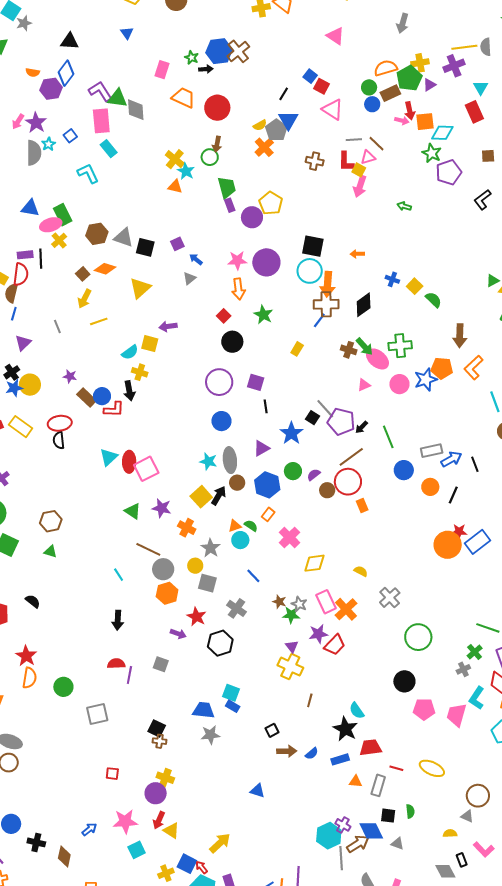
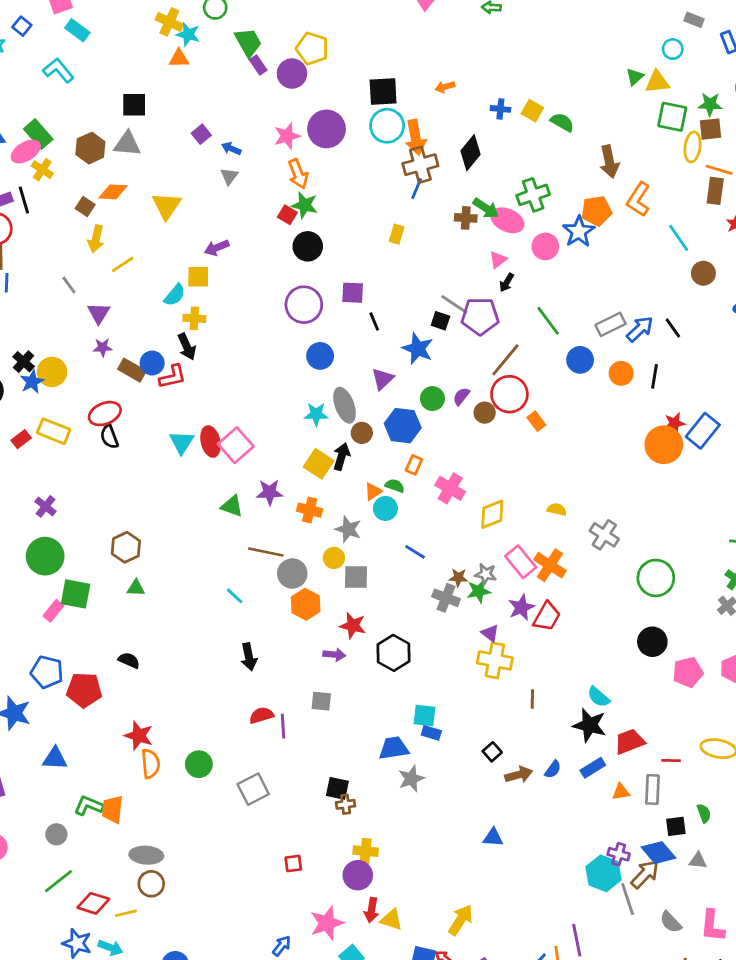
black square: (145, 247) -> (134, 105), moved
green star: (263, 315) -> (305, 205), moved
purple triangle: (23, 343) -> (99, 313), moved
black arrow: (362, 427) -> (507, 283), moved
gray cross: (237, 608) -> (446, 598), moved

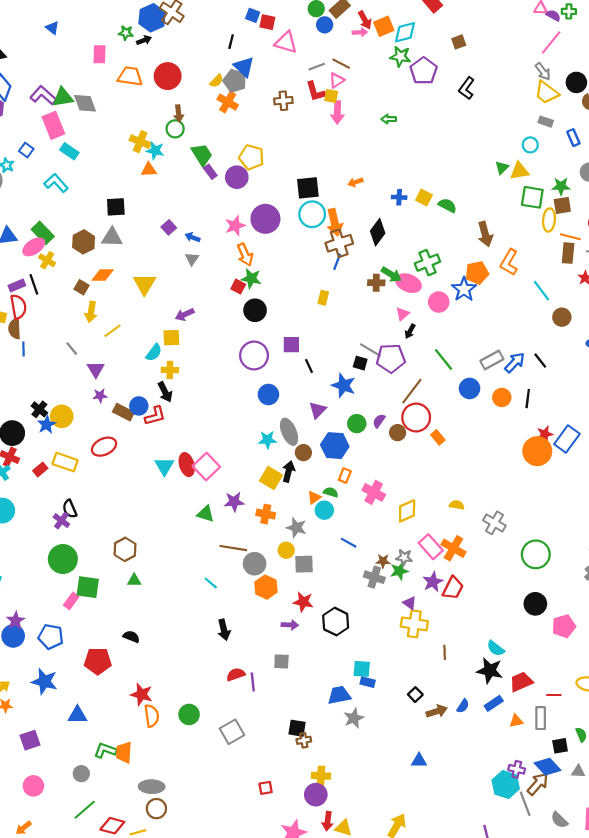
black semicircle: (109, 437) -> (70, 509), moved
blue pentagon: (47, 672) -> (51, 637), moved

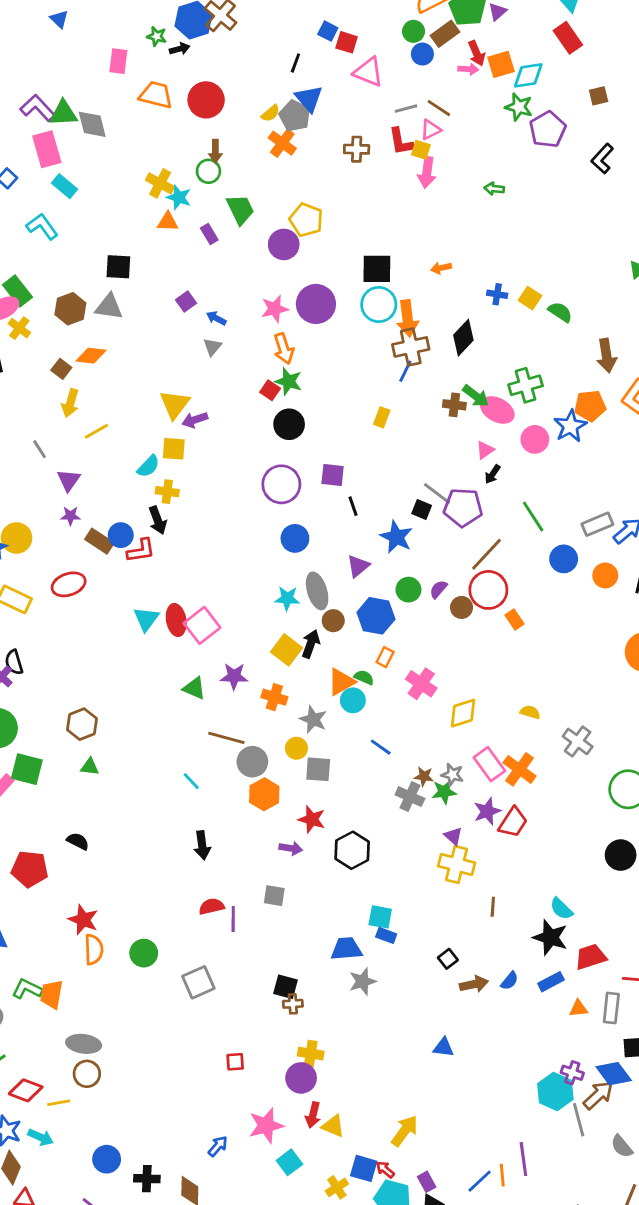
purple rectangle: (210, 172) -> (209, 234), moved
yellow triangle: (144, 284) -> (175, 404), moved
orange triangle: (314, 497) -> (341, 682), size x1.5

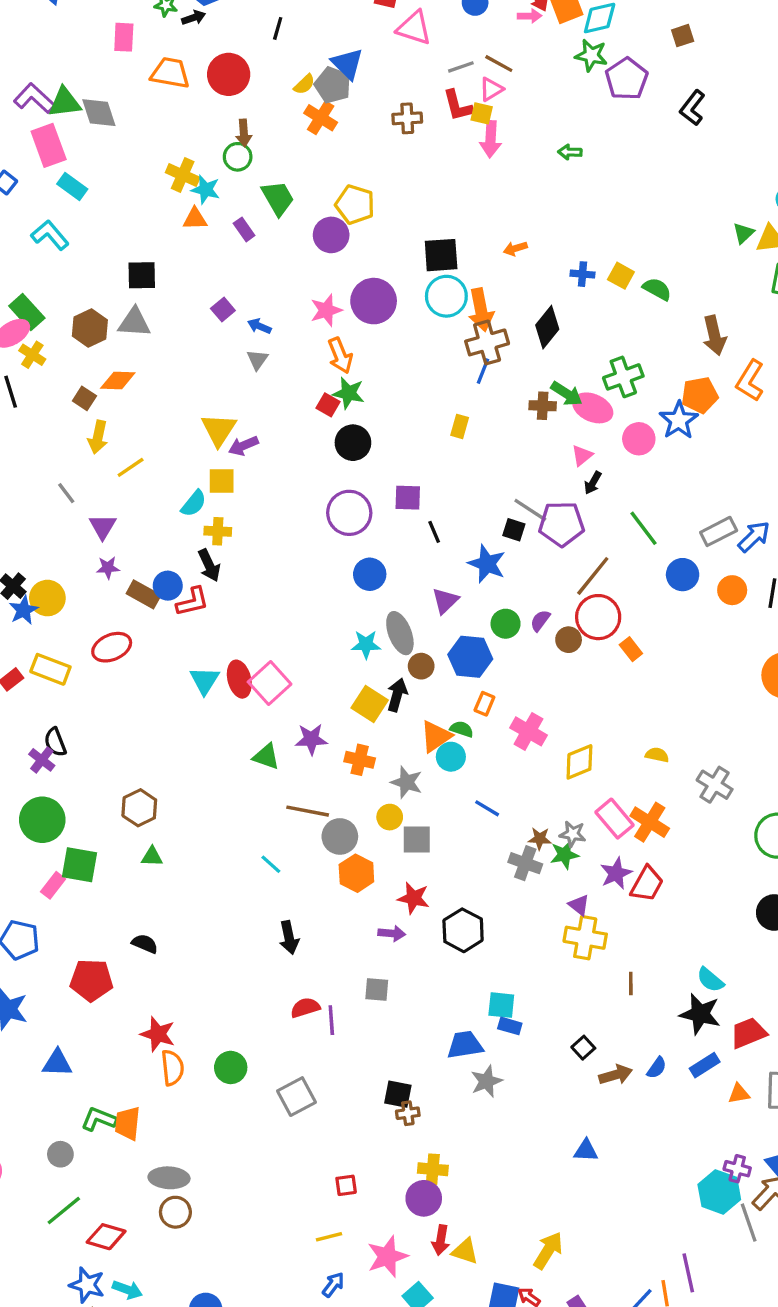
black line: (295, 63) -> (278, 28), moved
yellow line: (59, 1103) -> (329, 1237), moved

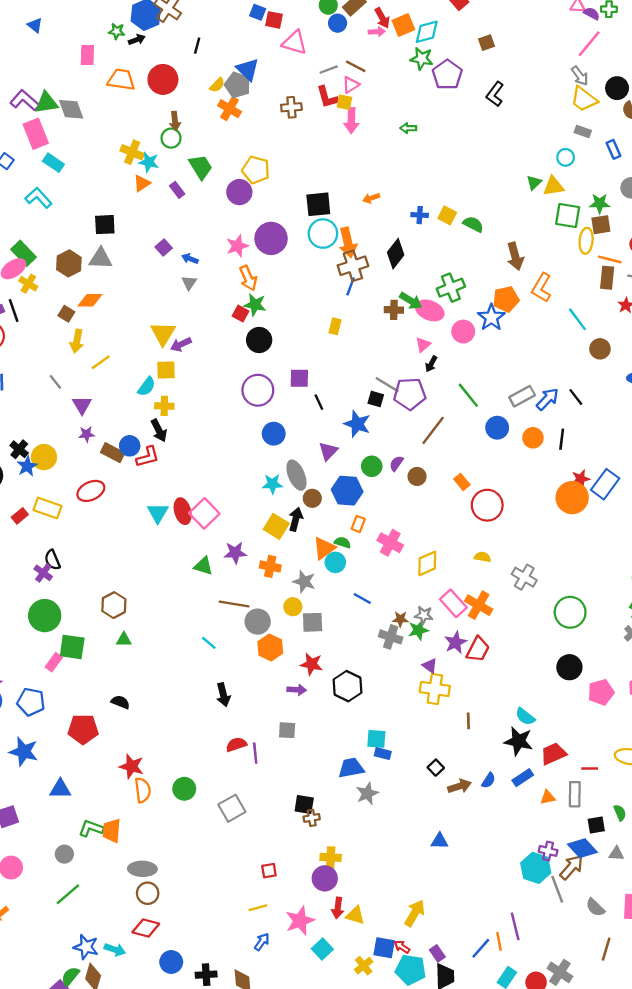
orange triangle: (195, 219) -> (142, 183), turned -30
red circle: (598, 617) -> (487, 505), moved
red diamond: (106, 1237) -> (146, 928), moved

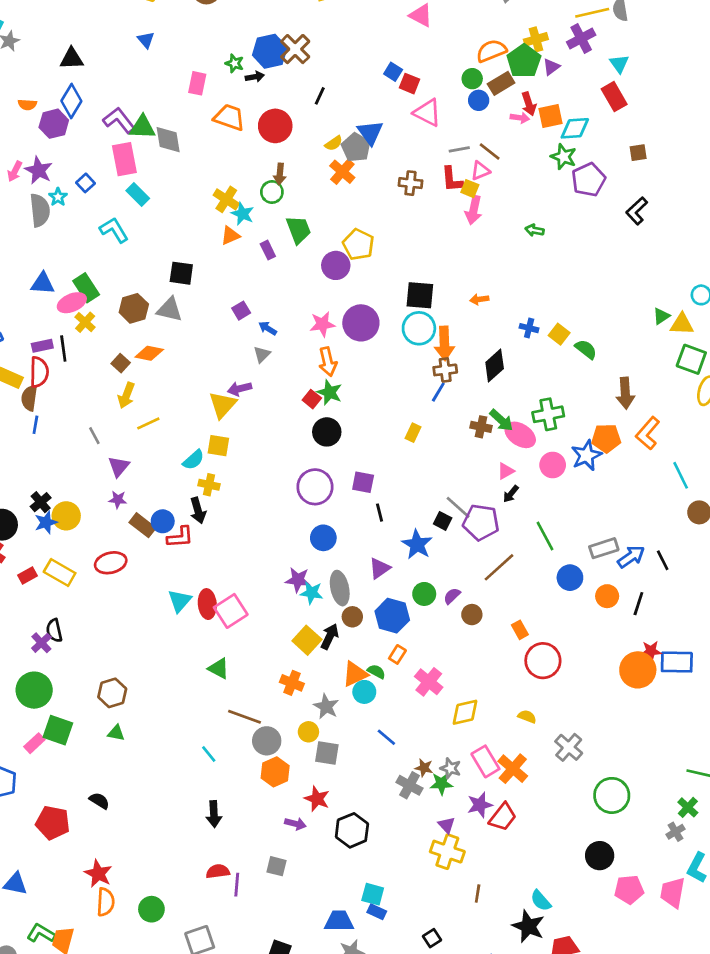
brown cross: (353, 266) -> (445, 370), size x0.7
purple arrow: (181, 344) -> (240, 389), moved
blue rectangle: (605, 484) -> (677, 662), turned 44
purple star: (235, 553) -> (298, 580), moved

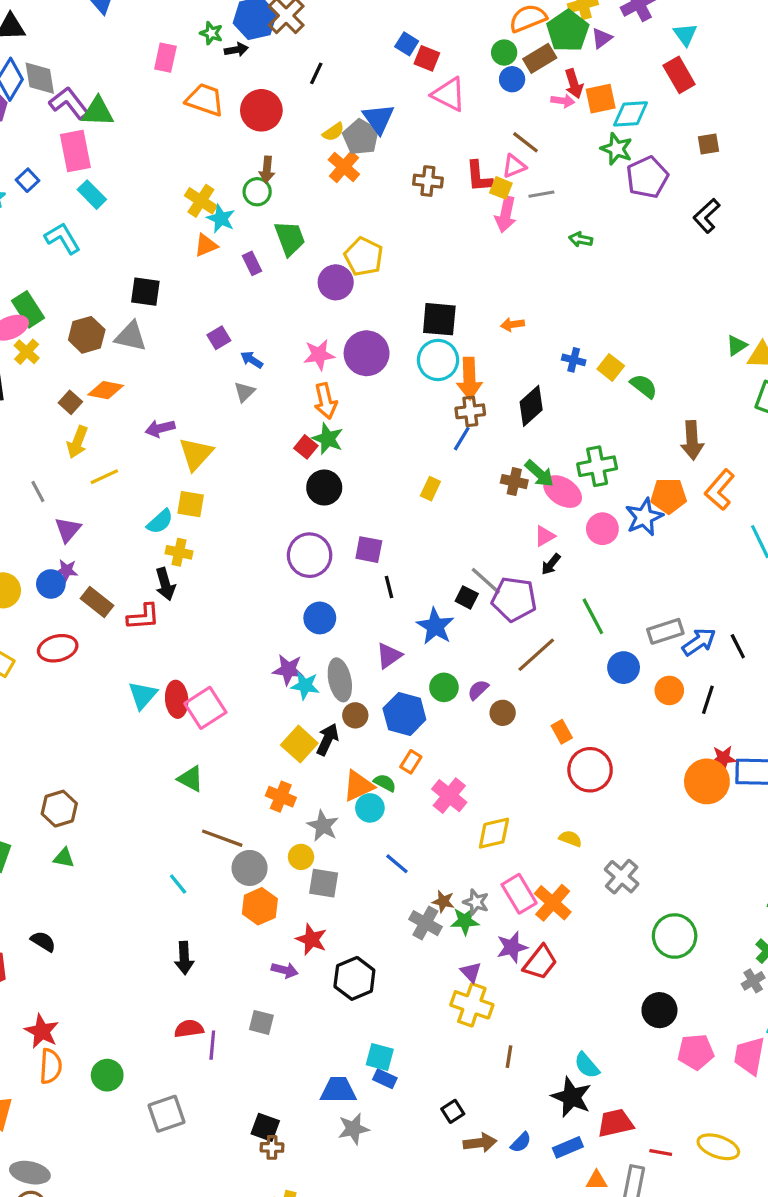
gray diamond: (168, 140) -> (40, 78), moved
gray line: (459, 149) -> (541, 194), moved
purple arrow: (240, 389) -> (160, 428), moved
blue circle: (163, 521) -> (51, 584), moved

